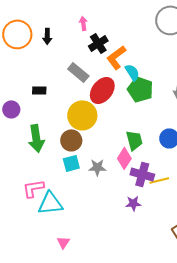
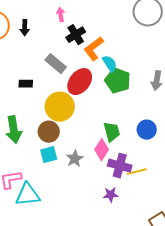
black rectangle: (39, 90) -> (26, 84), moved
gray star: (97, 167) -> (75, 159), turned -30

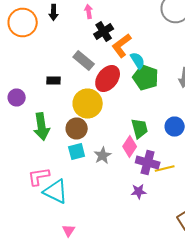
black arrow: (25, 28) -> (54, 12), moved
cyan triangle: (28, 195) -> (56, 192), turned 32

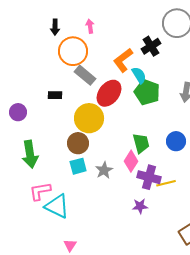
orange circle: (23, 22) -> (73, 51), moved
black cross: (104, 32) -> (151, 46), moved
green arrow: (42, 126) -> (30, 154), moved

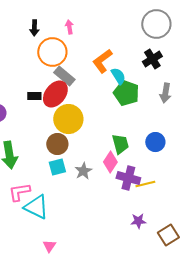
black cross: (151, 46) -> (152, 59), moved
red ellipse: (109, 93) -> (55, 94), moved
purple star: (140, 206) -> (138, 221), moved

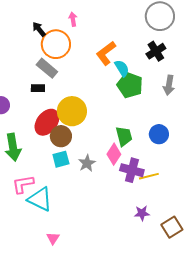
black arrow: (34, 28) -> (39, 29), moved, turned 140
gray rectangle: (64, 76) -> (47, 68), moved
red ellipse: (55, 94) -> (47, 122), moved

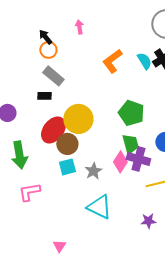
orange circle: (56, 44) -> (48, 50), moved, size x0.6
cyan semicircle: (122, 68) -> (144, 61), moved
green pentagon: (130, 85) -> (131, 113), moved
purple cross: (132, 170) -> (138, 159), moved
cyan triangle: (40, 199) -> (99, 207), moved

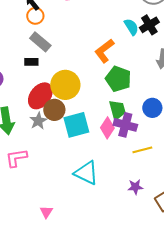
orange L-shape: (112, 61) -> (104, 51), moved
cyan square: (67, 167) -> (76, 125), moved, size x1.5
gray star: (93, 171) -> (38, 121), moved

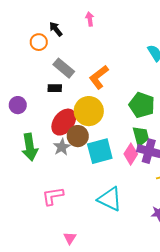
orange circle: (35, 16) -> (39, 42), moved
orange L-shape: (104, 51) -> (99, 77), moved
pink L-shape: (16, 158) -> (53, 196), moved

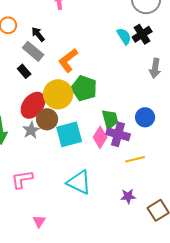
black arrow: (56, 29) -> (38, 34), moved
black rectangle: (55, 88) -> (24, 71), turned 48
green pentagon: (142, 105) -> (84, 88), moved

